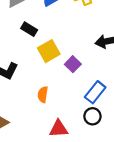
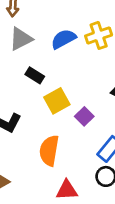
orange semicircle: (43, 94) -> (49, 151), size x1.6

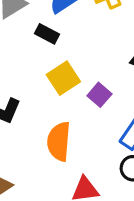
black rectangle: (35, 75) -> (47, 34), moved

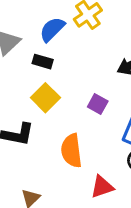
yellow square: (63, 78) -> (45, 98), moved

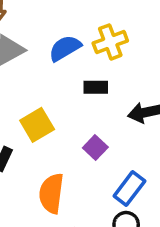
black rectangle: (43, 62) -> (96, 87), moved, turned -30

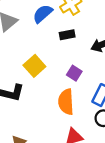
orange semicircle: (51, 193) -> (66, 102), moved

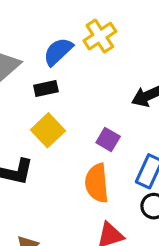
black rectangle: (67, 35) -> (46, 88), moved

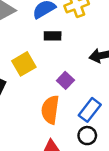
black rectangle: (46, 88) -> (53, 36), moved

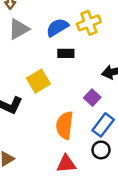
purple square: (65, 80) -> (92, 98), moved

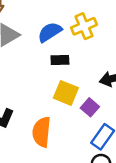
yellow square: (38, 81) -> (66, 93), moved, turned -35
orange semicircle: (65, 125) -> (42, 132), moved

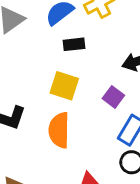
yellow square: (66, 93) -> (64, 86), moved

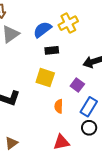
orange semicircle: (59, 130) -> (59, 106), moved, size x0.6

